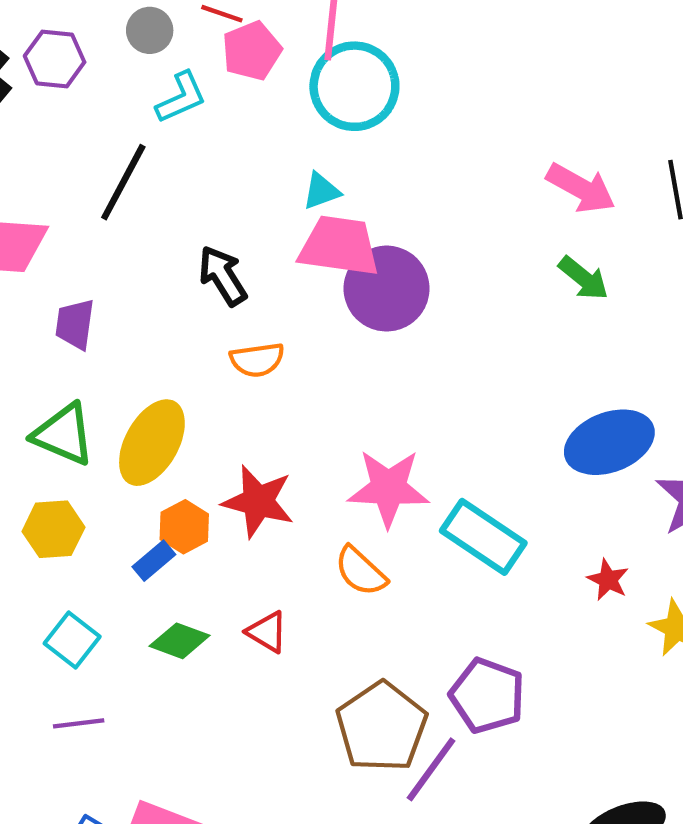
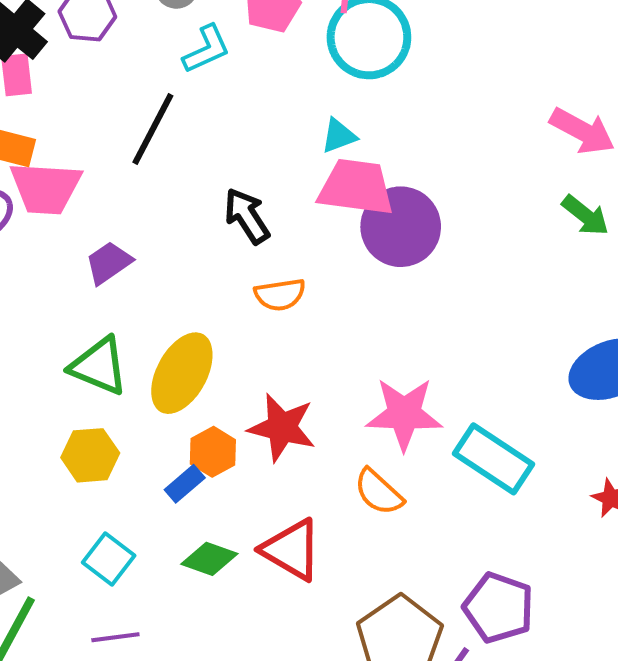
purple trapezoid: (75, 324) -> (109, 263), turned 48
red triangle: (267, 632) -> (291, 550), size x1.6

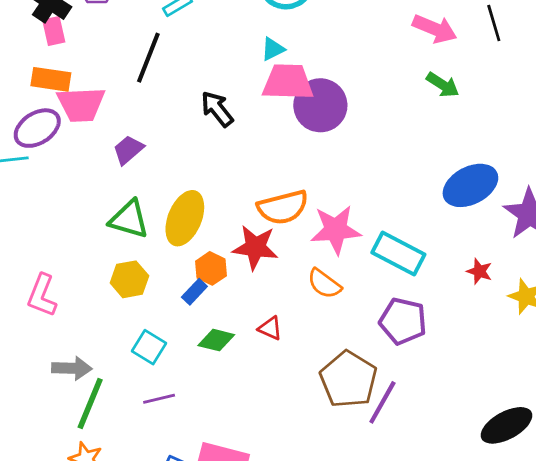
orange semicircle: (280, 295) -> (283, 207), moved, size x1.5
red triangle: (291, 550) -> (270, 328), size x0.6
purple pentagon: (499, 608) -> (403, 321), moved

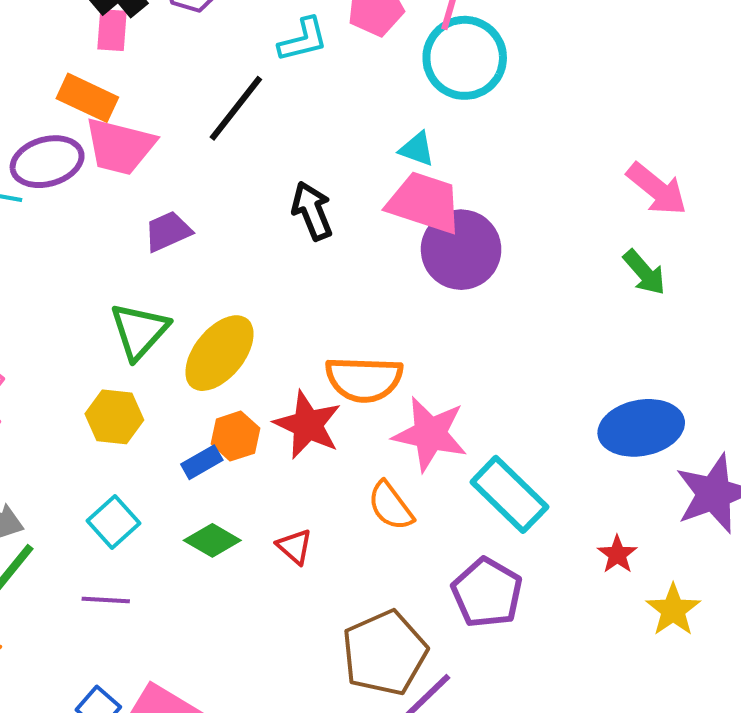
cyan triangle: (273, 49) -> (417, 149), turned 30
green triangle: (129, 219) -> (139, 331), turned 39

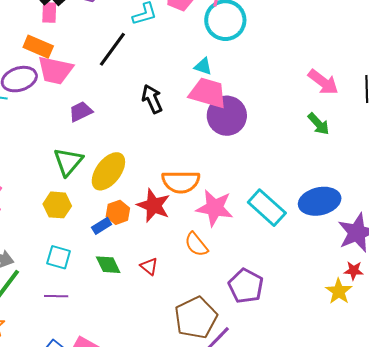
cyan rectangle: (509, 494) -> (267, 208), moved
cyan square: (113, 522) -> (59, 257), turned -30
green diamond: (212, 540) -> (108, 265), turned 36
red star: (617, 554) -> (354, 271), moved, turned -30

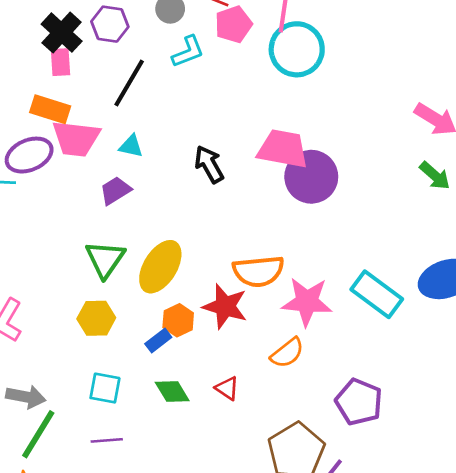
black line: (112, 49) -> (129, 83), moved
cyan triangle: (203, 66) -> (131, 146), moved
orange semicircle: (196, 244) -> (287, 353), turned -84

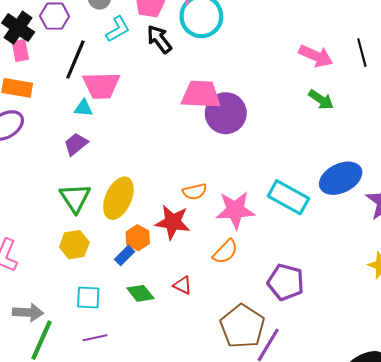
pink trapezoid: (76, 139) -> (101, 85), moved
black arrow: (209, 164) -> (159, 39), moved
orange semicircle: (258, 271) -> (195, 192), size x0.6

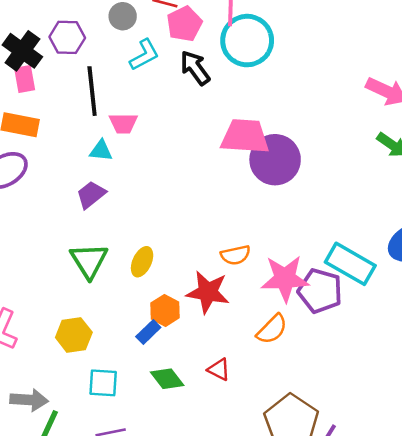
black line: (75, 60) -> (92, 91), turned -30
pink trapezoid: (101, 85) -> (123, 123), size x0.6
yellow ellipse: (118, 198) -> (142, 262), size x0.6
yellow hexagon: (74, 245) -> (74, 335), moved
purple pentagon: (286, 282) -> (320, 291), moved

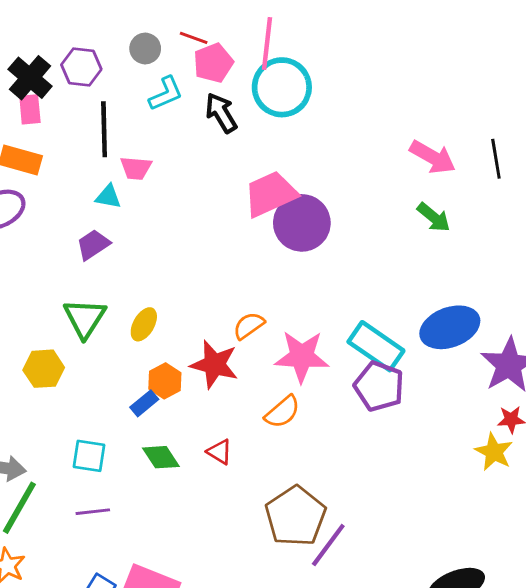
pink trapezoid: (245, 136) -> (270, 194), turned -33
orange semicircle: (235, 255) -> (249, 326), turned 152
purple pentagon: (320, 291) -> (379, 386), moved
yellow hexagon: (74, 335) -> (44, 369), moved

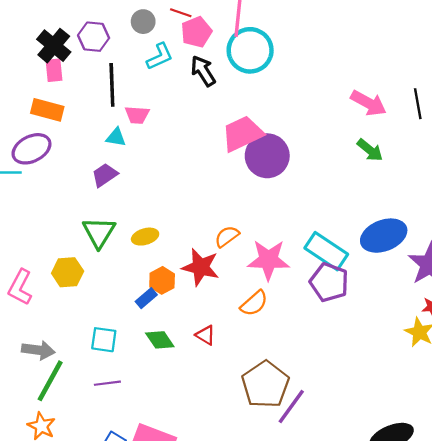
yellow ellipse: (144, 324) -> (145, 237), turned 45

